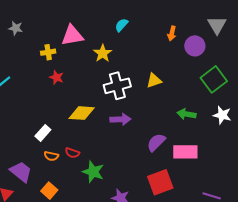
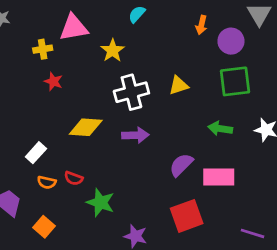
green square: (214, 79) -> (235, 81), moved, turned 30

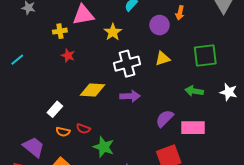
purple circle: (231, 41) -> (160, 25), moved

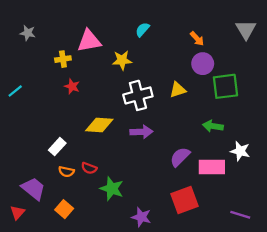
orange arrow: (180, 13) -> (197, 39), turned -56
purple circle: (160, 25) -> (203, 64), moved
yellow star: (113, 32) -> (122, 60), turned 30
white star: (229, 92) -> (240, 151), moved

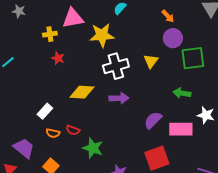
yellow star: (122, 60) -> (102, 35), size x1.4
yellow triangle: (178, 90) -> (151, 61), turned -35

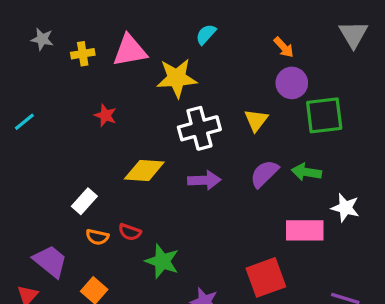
yellow cross: (50, 34) -> (83, 54), moved
purple semicircle: (153, 120) -> (264, 174), moved

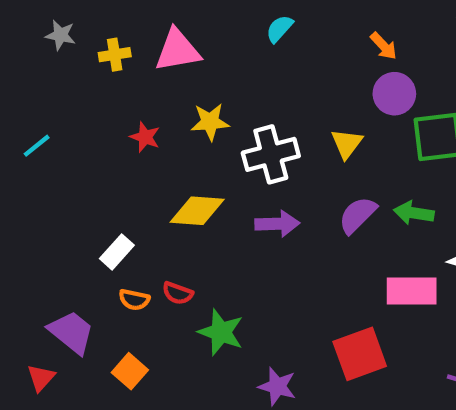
yellow star: (177, 78) -> (210, 122), moved, size x0.7

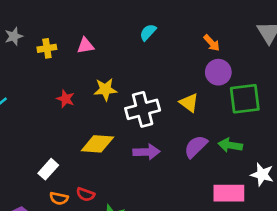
gray star: (61, 35) -> (14, 36), turned -30
pink triangle: (178, 50) -> (85, 46), size x0.6
yellow triangle: (347, 144) -> (189, 103), turned -30

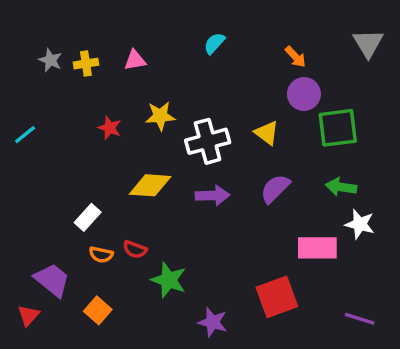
gray star: (14, 36) -> (50, 60), moved, turned -30
green arrow: (230, 145) -> (341, 187), moved

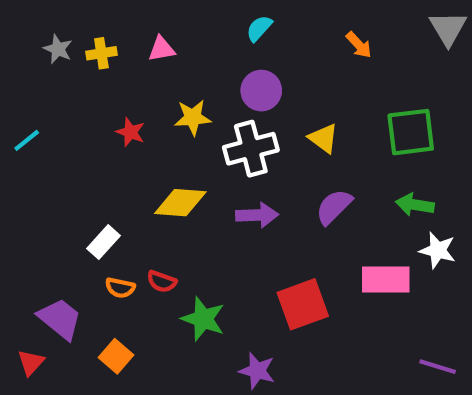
purple circle: (304, 94) -> (261, 91), moved
red square: (277, 297) -> (303, 304), moved

